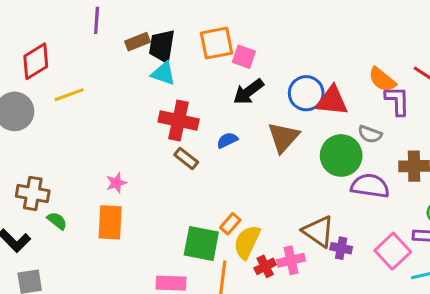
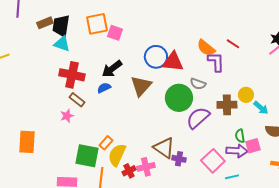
black arrow: (248, 92) -> (112, 69), moved
pink star: (116, 183) -> (67, 116), moved
purple semicircle: (370, 186) -> (198, 118), turned -50

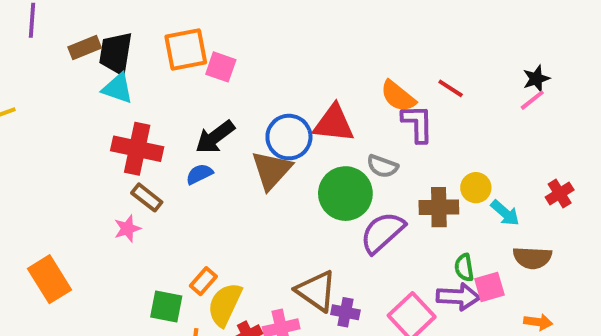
blue circle: (156, 57) -> (289, 137), moved
orange rectangle: (27, 142) -> (49, 279), turned -35
green square: (87, 156) -> (166, 306), size x0.7

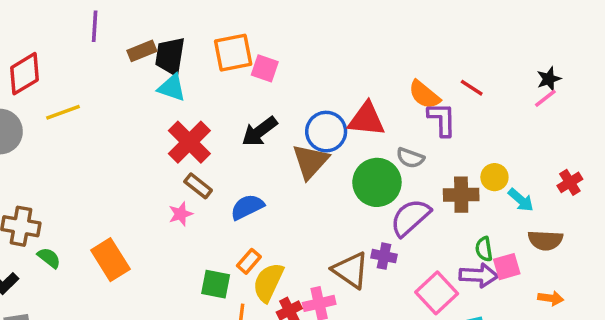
red cross: (137, 149) -> (189, 142), turned 33
blue semicircle: (199, 174) -> (247, 207), moved, size x1.4
purple cross: (345, 312) -> (384, 256), moved

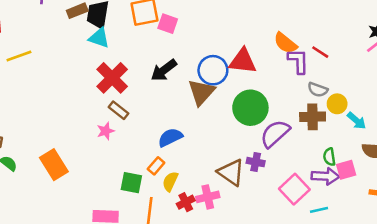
red line: (472, 88) -> (320, 52), moved
gray semicircle: (410, 158) -> (318, 90), moved
blue semicircle: (247, 207) -> (170, 137), moved
yellow semicircle: (268, 282) -> (170, 181), size x0.7

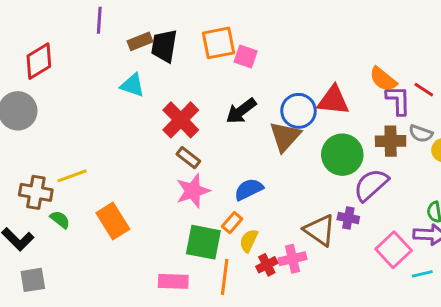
cyan triangle: (99, 38) -> (132, 85), moved
yellow line: (19, 56) -> (72, 176), moved
brown cross: (313, 117) -> (391, 141), moved
pink star: (106, 131) -> (193, 191), moved, size x1.6
green square: (131, 183) -> (203, 242), size x1.4

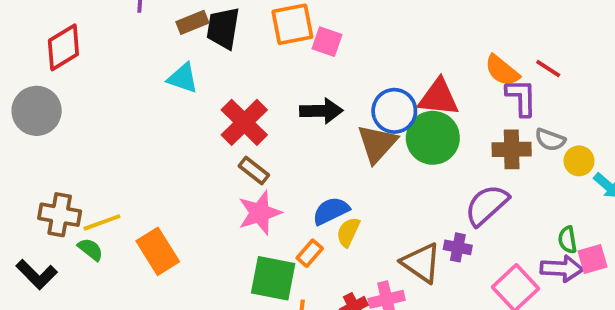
red line: (424, 90) -> (548, 69), moved
black arrow: (241, 111) -> (321, 111), turned -144
green circle: (342, 155) -> (433, 138), moved
yellow line: (72, 176) -> (102, 222), moved
yellow semicircle: (249, 241) -> (348, 232), moved

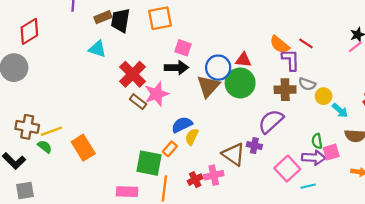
pink square: (327, 42) -> (183, 48), moved
red triangle: (439, 97) -> (243, 60), size x0.7
pink star: (260, 213) -> (157, 94), moved

